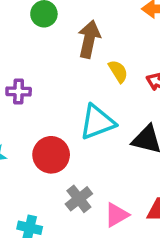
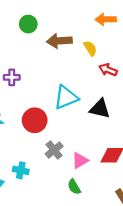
brown arrow: (89, 39) -> (59, 41), turned -105
yellow semicircle: (118, 71) -> (90, 48), moved

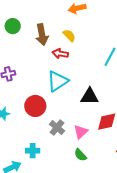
brown arrow: (59, 41) -> (42, 35), turned -85
red arrow: (108, 70) -> (60, 54), moved
black triangle: (100, 109) -> (90, 96), moved

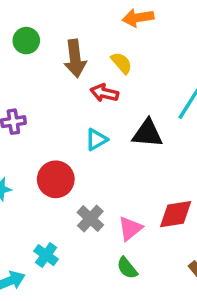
cyan triangle: (58, 81) -> (96, 140), size x0.6
black triangle: (90, 96) -> (147, 133), moved
cyan cross: (33, 151) -> (46, 255), turned 32

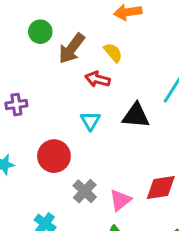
green circle: (26, 41) -> (40, 32), moved
brown arrow: (75, 59) -> (72, 48), turned 44
cyan triangle: (96, 140) -> (90, 121), turned -30

